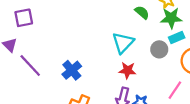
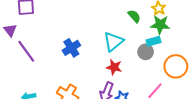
cyan rectangle: (177, 38) -> (153, 41), moved
blue cross: (72, 70) -> (71, 48), moved

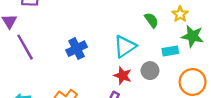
green star: (160, 25) -> (192, 36), moved
gray circle: (146, 52) -> (150, 71), moved

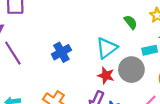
gray circle: (150, 71) -> (131, 70), size x1.5

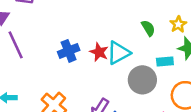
red star: (106, 75) -> (99, 52), moved

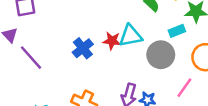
cyan triangle: (119, 53) -> (131, 36), turned 35

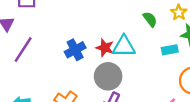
gray circle: (161, 55) -> (108, 76), moved
purple line: (31, 58) -> (23, 50), turned 64

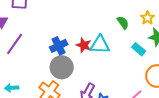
cyan rectangle: (170, 50) -> (139, 49), turned 48
gray circle: (108, 76) -> (62, 67), moved

